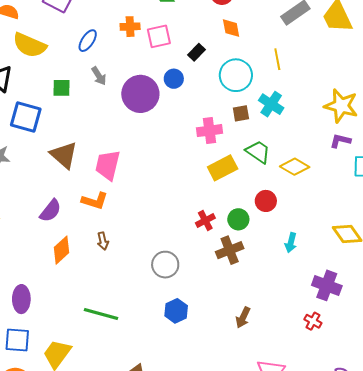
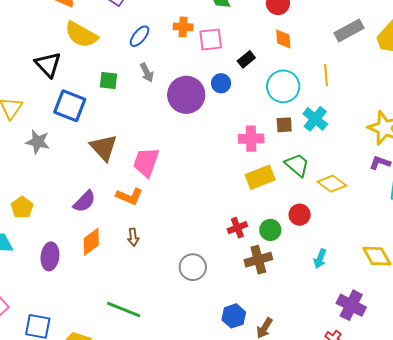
purple ellipse: (21, 299) -> (50, 256), moved
blue hexagon: (176, 311) -> (234, 316), moved

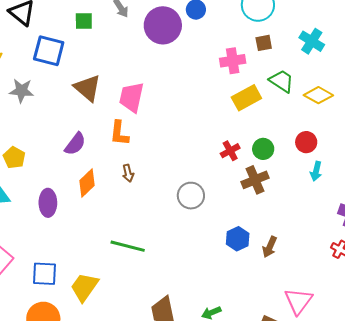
cyan cross: (315, 119) -> (312, 41), moved
orange L-shape: (129, 196) -> (119, 133), turned 80
red circle: (300, 215) -> (306, 142), moved

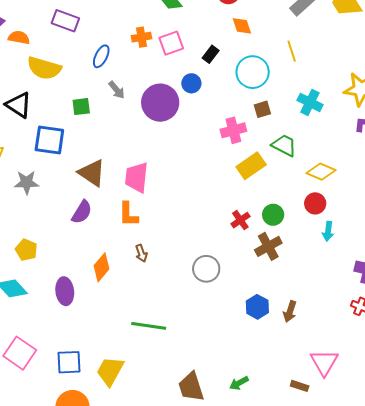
yellow diamond: (318, 95) -> (321, 172), moved
purple semicircle: (75, 144) -> (82, 212), moved

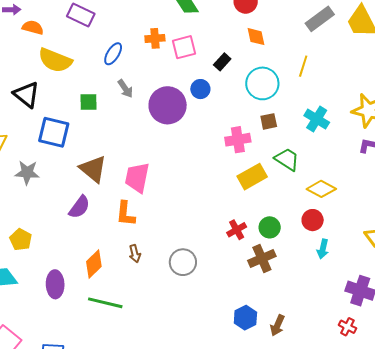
yellow line: (292, 51) -> (303, 66), turned 30
gray circle: (206, 269) -> (183, 262), moved
green line: (149, 326) -> (105, 303), moved

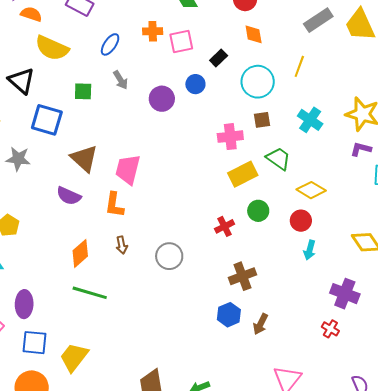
purple circle: (168, 105) -> (162, 99), size x0.7
purple semicircle: (79, 207) -> (69, 196), turned 75
green circle: (270, 227) -> (258, 211), moved
brown cross: (262, 258) -> (242, 276), moved
purple ellipse: (55, 284) -> (24, 304), moved

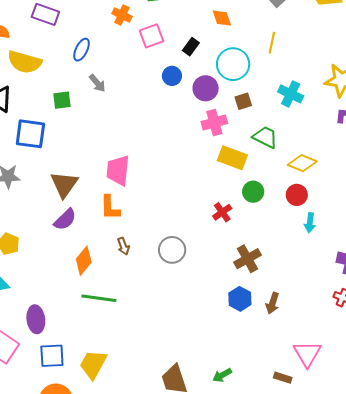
orange cross: (153, 31) -> (122, 15), moved, turned 36
purple circle: (162, 99) -> (206, 88), moved
brown triangle: (84, 158) -> (64, 184), moved, turned 32
yellow rectangle: (243, 174) -> (232, 158), turned 56
purple semicircle: (69, 196) -> (65, 219), moved, turned -60

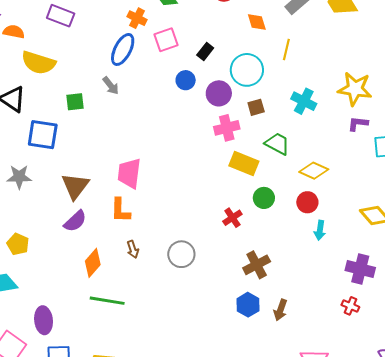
orange diamond: (222, 18) -> (257, 22), moved
blue ellipse: (82, 50) -> (123, 49), moved, size x1.4

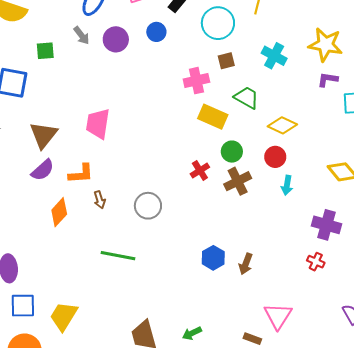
purple circle: (219, 93) -> (116, 39), moved
orange L-shape: (120, 210) -> (81, 174), moved, turned -96
brown cross: (257, 265) -> (238, 181), moved
green line: (107, 301) -> (118, 256), moved

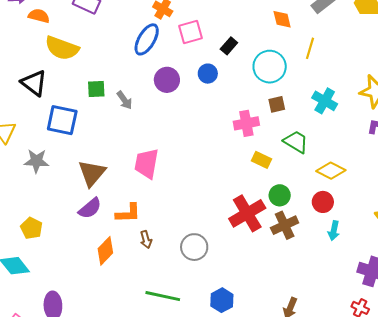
gray arrow: (81, 35) -> (125, 100), moved
yellow rectangle: (213, 117) -> (261, 160), size x0.7
red cross: (200, 170) -> (247, 213), size x1.8
blue hexagon: (213, 258) -> (222, 300), moved

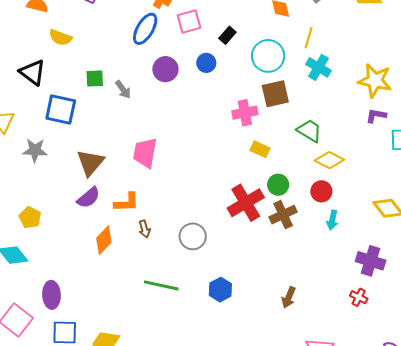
yellow semicircle: (62, 48) -> (60, 37), size x0.7
cyan cross: (325, 101) -> (318, 67), moved
brown square: (277, 104) -> (275, 94), size x1.6
green trapezoid: (296, 142) -> (309, 131), moved

